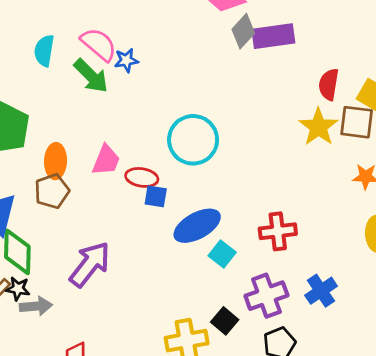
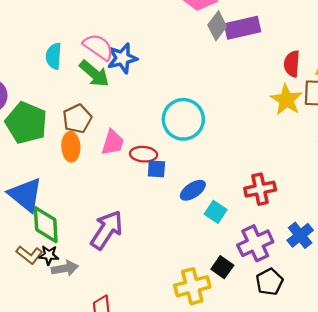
blue star: (126, 60) -> (122, 58), size x1.5
brown pentagon: (52, 191) -> (77, 119), moved
blue ellipse: (197, 226) -> (193, 190), size x0.7

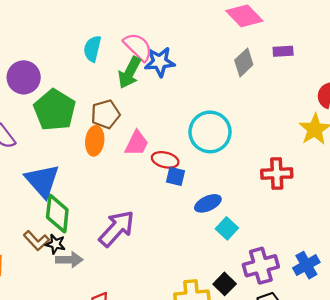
gray diamond: (217, 26) -> (244, 62), moved
purple rectangle: (243, 28) -> (283, 51), size x0.6
green arrow: (94, 74) -> (130, 73), turned 68
red cross: (260, 189) -> (277, 174), moved

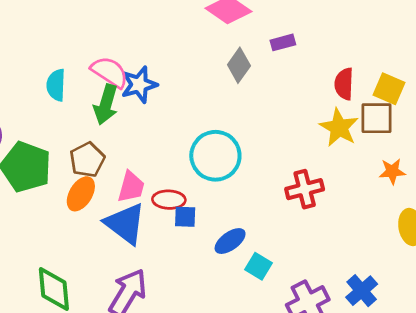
orange ellipse: (95, 141) -> (81, 194), turned 36
blue triangle: (42, 181) -> (125, 224), moved

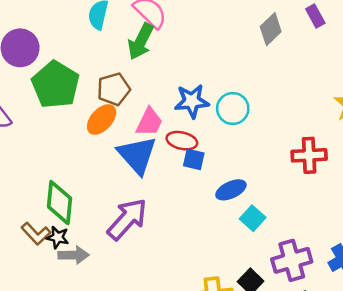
purple rectangle: (283, 42) -> (315, 16), turned 65
blue star: (139, 85) -> (192, 101), moved
cyan circle: (215, 156) -> (233, 108), size x0.7

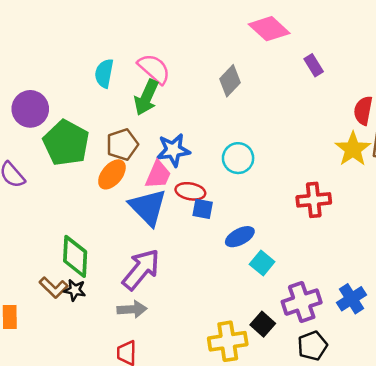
gray diamond: (271, 29) -> (230, 81), moved
blue star: (192, 101) -> (173, 150), moved
gray arrow: (74, 255) -> (132, 309), moved

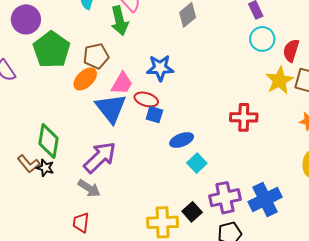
green arrow: (146, 97) -> (119, 21), turned -44
blue star: (173, 150) -> (160, 68), moved
cyan circle: (238, 158) -> (262, 39), moved
blue cross: (352, 299) -> (265, 199), size x1.4
gray arrow: (132, 309) -> (89, 188), turned 30

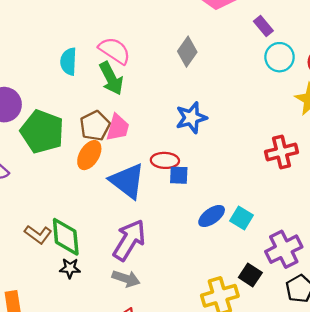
blue star: (160, 68) -> (191, 118), moved
pink trapezoid: (122, 83) -> (118, 127), moved
blue ellipse: (182, 140) -> (212, 216), moved
brown L-shape: (29, 164) -> (38, 234), moved

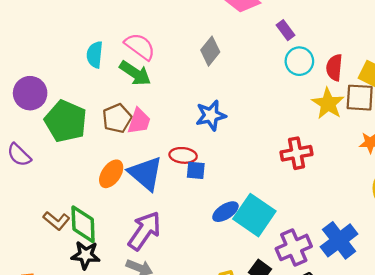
green arrow: (111, 78) -> (135, 73), turned -32
orange ellipse: (89, 155) -> (111, 174), moved
cyan square: (242, 218) -> (254, 215), size x1.8
black star: (70, 268) -> (86, 255), size x1.4

